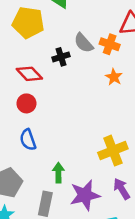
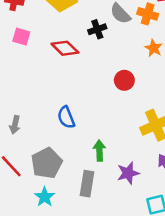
red circle: (26, 103) -> (124, 80), moved
purple star: (85, 195) -> (128, 173), size x0.7

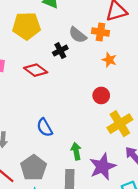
red circle: (124, 80) -> (101, 95), moved
purple star: (128, 173) -> (103, 167), size x1.4

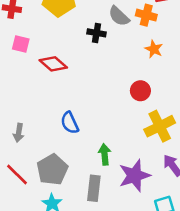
black cross: (60, 51) -> (97, 33), turned 32
red diamond: (36, 70) -> (53, 64), moved

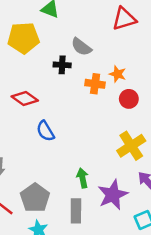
orange cross: (146, 15) -> (95, 84), moved
red circle: (140, 91) -> (129, 99), moved
blue semicircle: (70, 123) -> (45, 131), moved

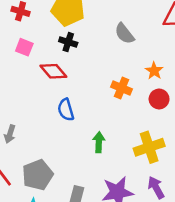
black cross: (62, 65) -> (68, 42), moved
orange cross: (95, 84) -> (121, 88), moved
green arrow: (82, 178) -> (99, 142), moved

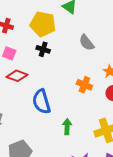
red diamond: (53, 71) -> (17, 76), moved, turned -30
blue semicircle: (66, 110) -> (41, 102), size x1.4

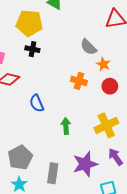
gray semicircle: (87, 43) -> (88, 47), moved
blue semicircle: (41, 102) -> (37, 103), size x0.7

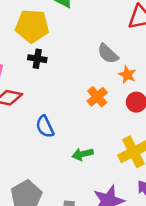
orange cross: (79, 81) -> (97, 97), turned 35
green arrow: (66, 126) -> (83, 154), turned -98

